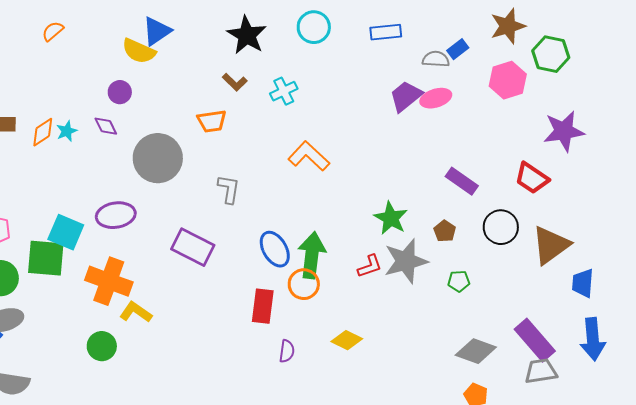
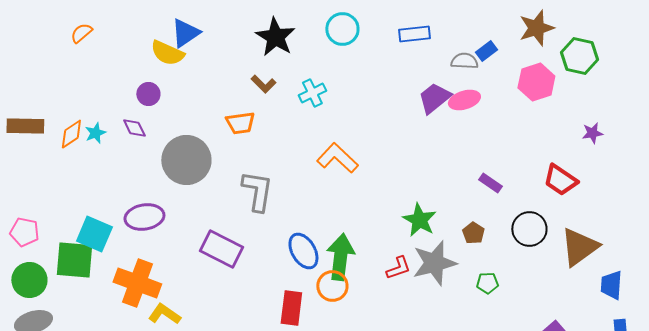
purple star: (564, 131) -> (592, 133), size x0.5
purple rectangle: (462, 181) -> (490, 183), size x0.7
gray L-shape: (229, 189) -> (257, 191), size x1.4

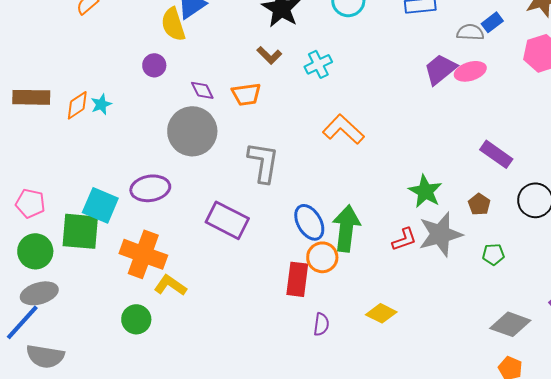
yellow semicircle: (167, 53) -> (173, 24), turned 48
purple diamond: (134, 128) -> (202, 90), moved
purple rectangle: (490, 183) -> (496, 154), size x1.4
orange circle: (332, 286) -> (322, 257), moved

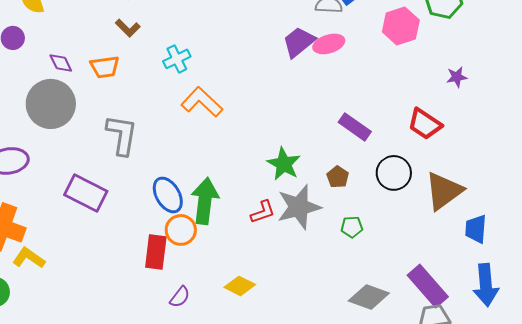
cyan cross: (318, 64) -> (177, 59), moved
purple semicircle: (321, 324) -> (180, 297), turned 30

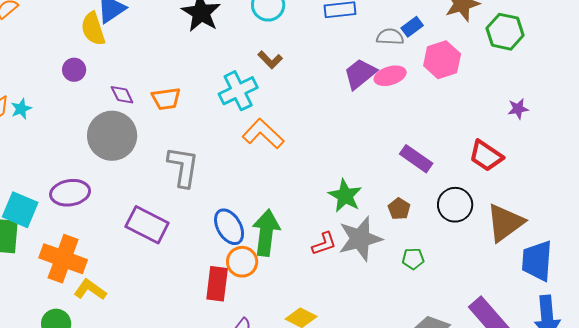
pink hexagon: (401, 26) -> (442, 60), moved
brown L-shape: (128, 28) -> (270, 60), moved
cyan cross: (177, 59) -> (238, 91), size x1.4
blue trapezoid: (476, 229) -> (537, 261), size x1.4

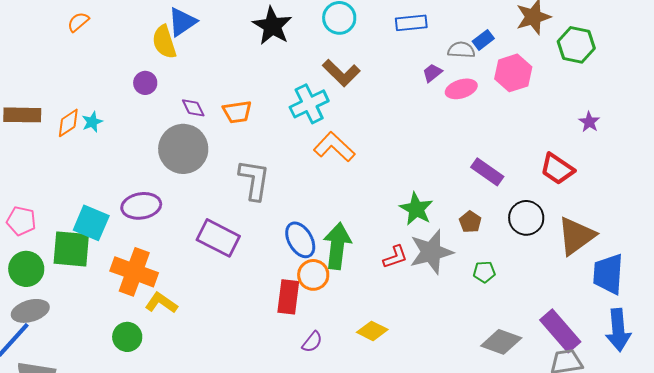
brown L-shape: (270, 60) -> (341, 73), size x1.5
purple trapezoid: (360, 74) -> (432, 73), moved, size x0.6
purple star: (518, 109) -> (589, 122), turned -30

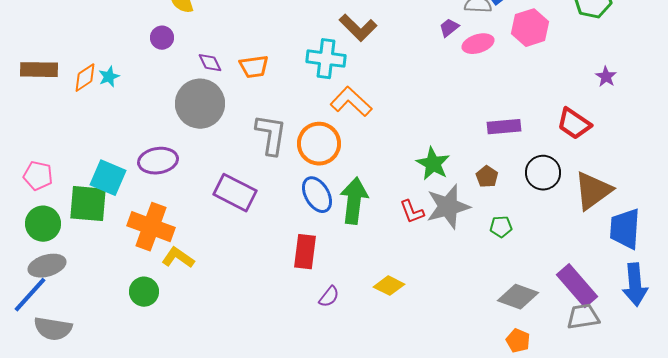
cyan cross: (309, 104) -> (326, 59), turned 33
purple rectangle: (487, 172) -> (504, 127), turned -40
red L-shape: (395, 257) -> (412, 212), turned 88
orange circle: (313, 275) -> (319, 144), moved, size x1.4

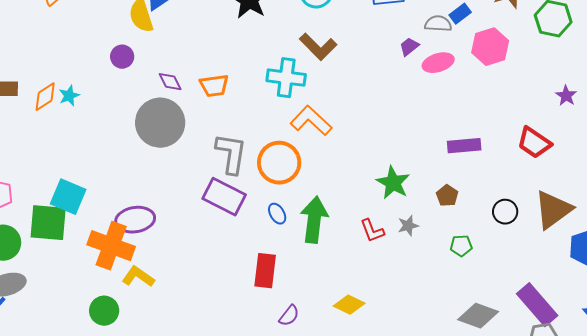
purple ellipse: (158, 161) -> (135, 220), moved
black circle: (543, 173) -> (505, 212), moved, size x0.7
purple rectangle: (235, 193) -> (224, 197), moved
blue ellipse: (317, 195) -> (277, 214), size x0.6
gray star: (448, 207) -> (408, 226), size x0.5

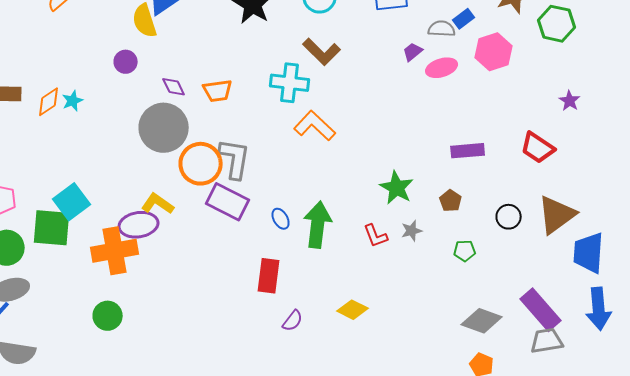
orange circle: (279, 163) -> (201, 164), moved
cyan square: (68, 197) -> (72, 202), turned 30
orange cross: (111, 246) -> (115, 251), turned -30
yellow L-shape: (138, 277) -> (158, 204), moved

